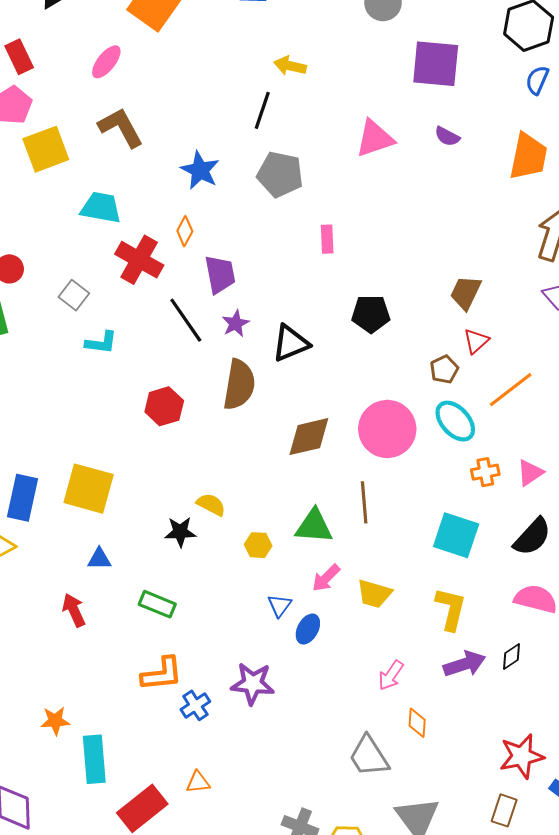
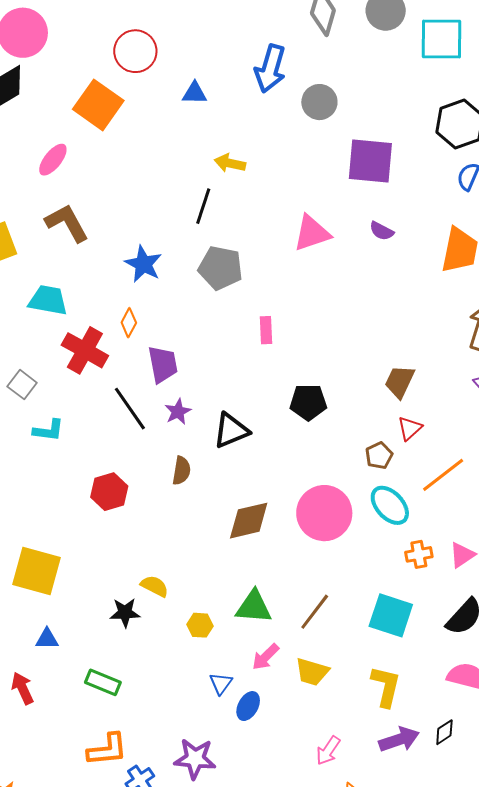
brown semicircle: (239, 385) -> (181, 471), size x0.6
brown line: (364, 502) -> (315, 612), moved, turned 42

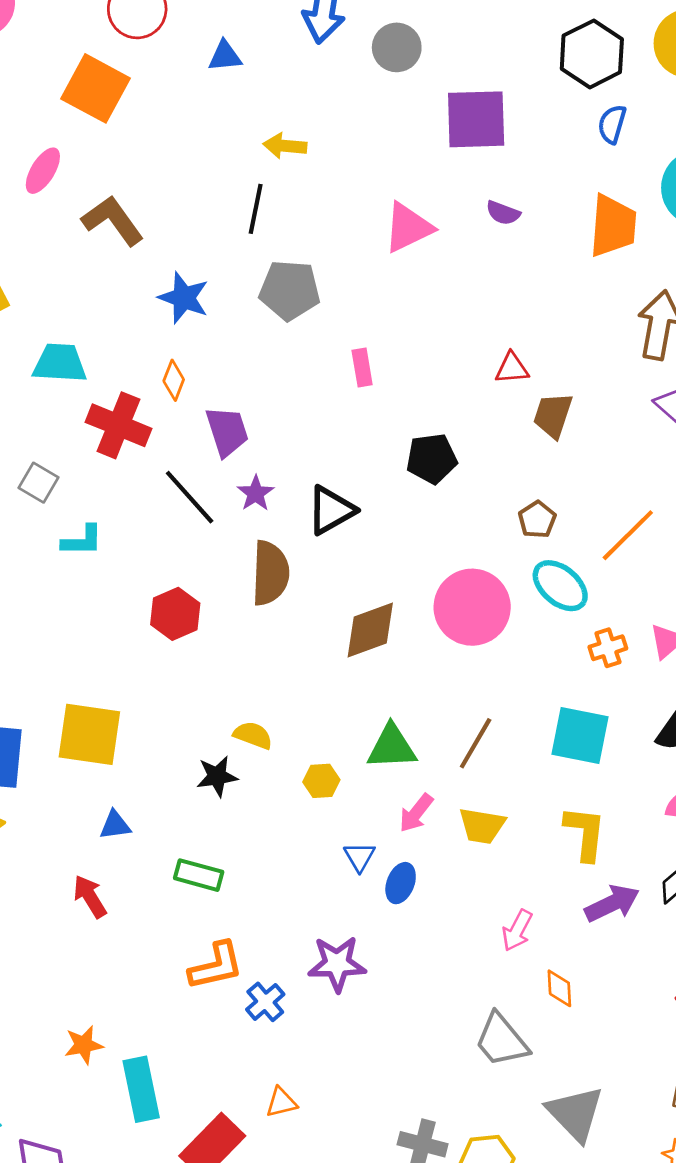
brown L-shape: (67, 223) -> (113, 220), moved
red triangle: (410, 428) -> (512, 368), moved, turned 44
brown semicircle: (181, 471) -> (270, 573), size x1.6

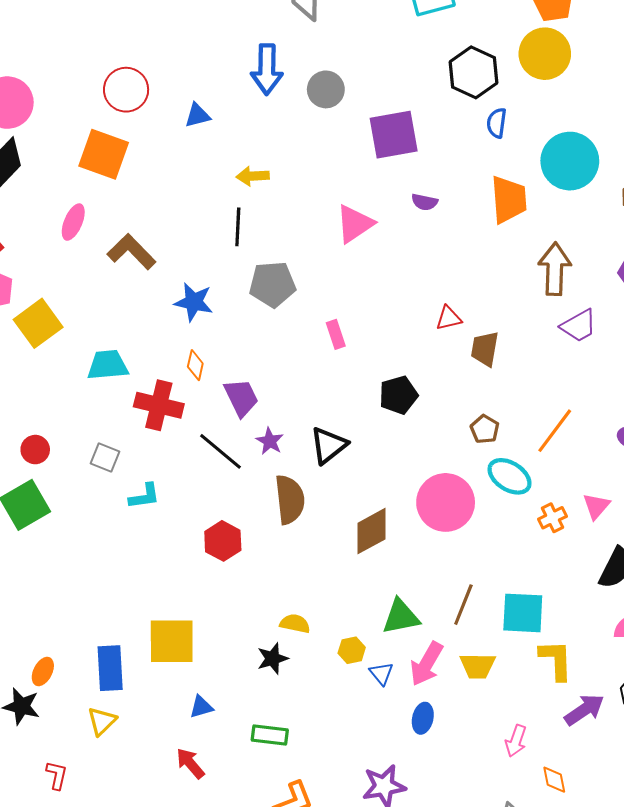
cyan square: (580, 736) -> (523, 613), moved
pink arrow: (416, 813) -> (427, 664), size x1.4
blue triangle: (359, 857) -> (381, 673), moved

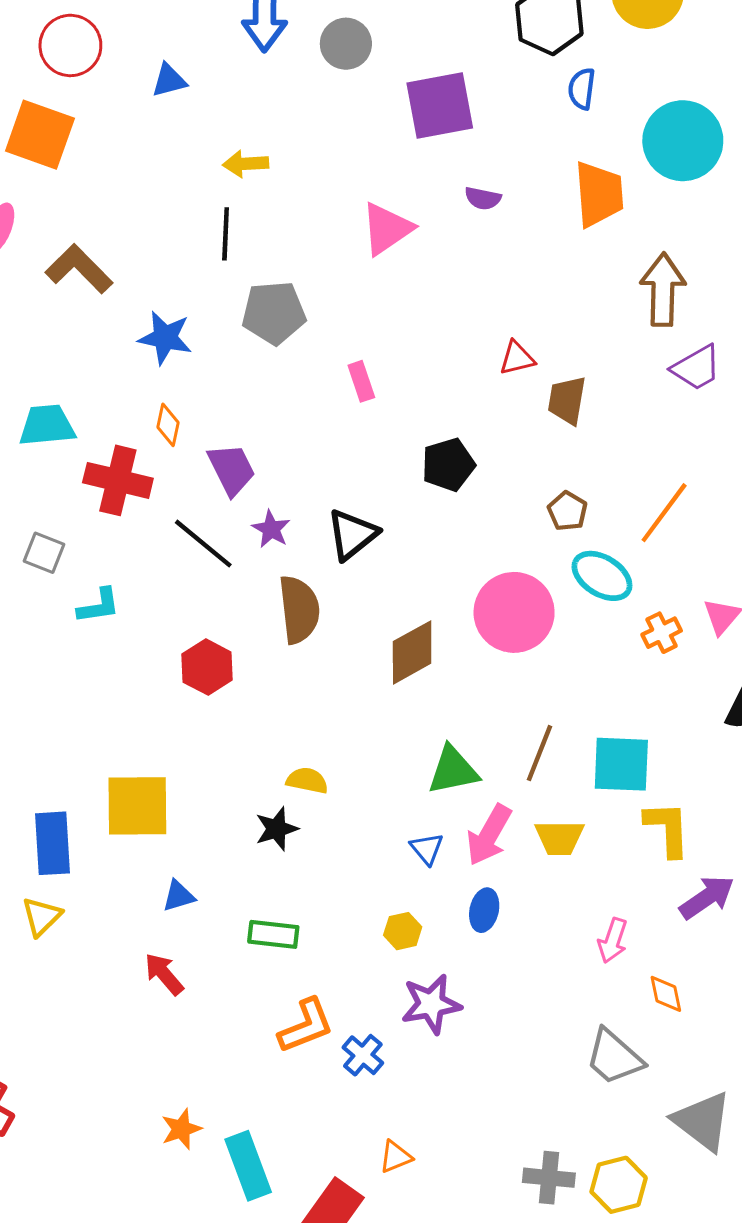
yellow hexagon: (352, 650) -> (403, 931), moved

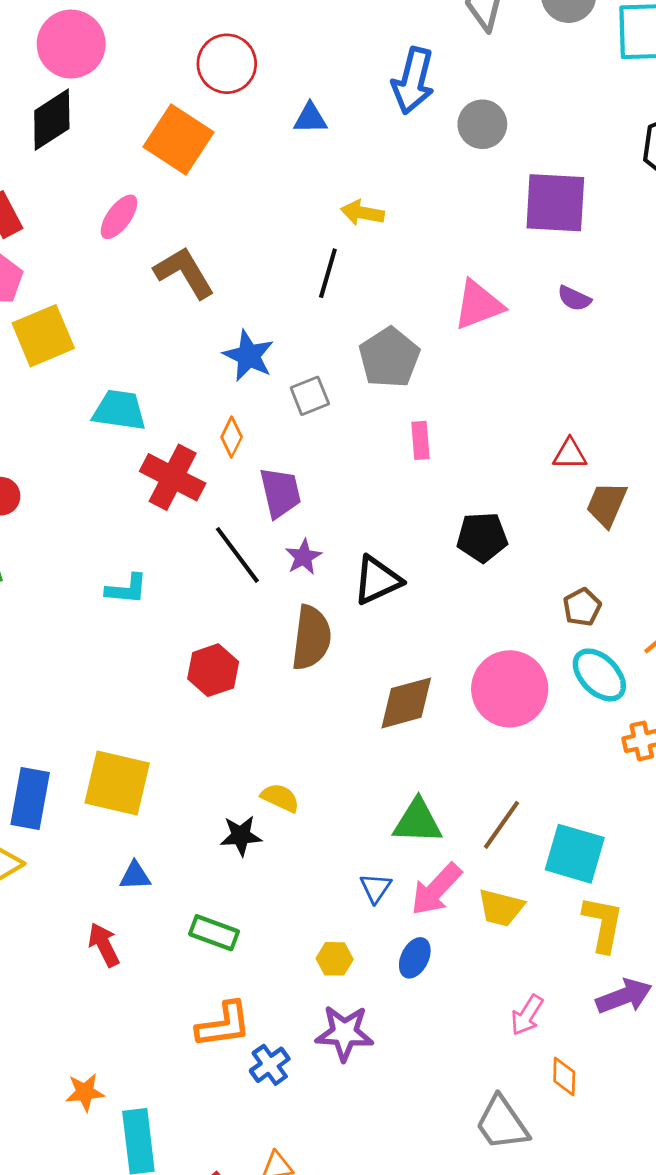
gray pentagon: (274, 313) -> (389, 358), moved, turned 30
gray square: (44, 553) -> (310, 396), moved, turned 33

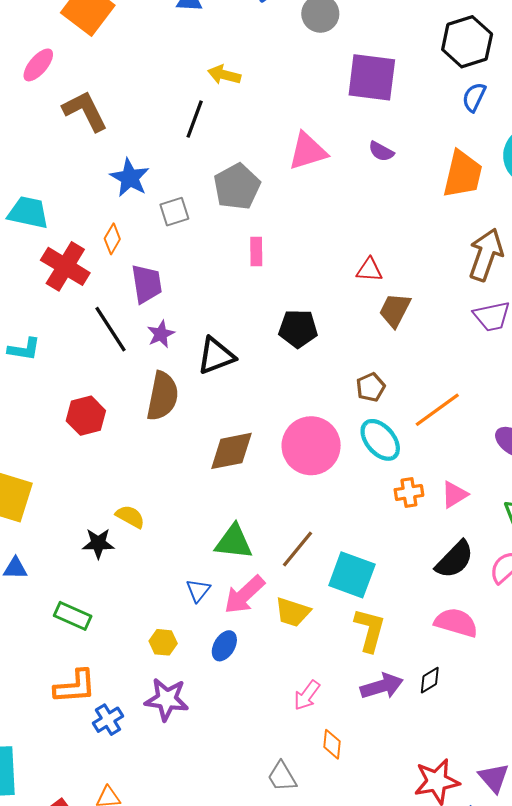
gray trapezoid: (502, 1123) -> (282, 777), size x0.7

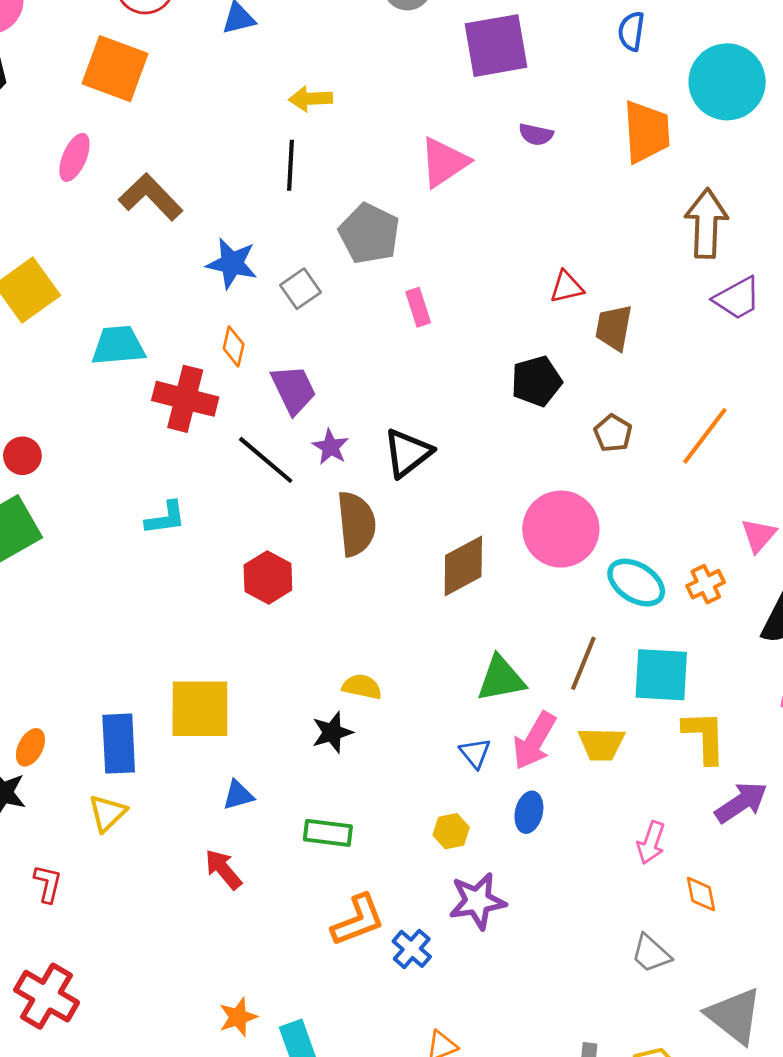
black pentagon: (298, 329) -> (536, 381), moved
cyan ellipse: (380, 440) -> (636, 583), moved
orange cross: (409, 492) -> (706, 584), moved

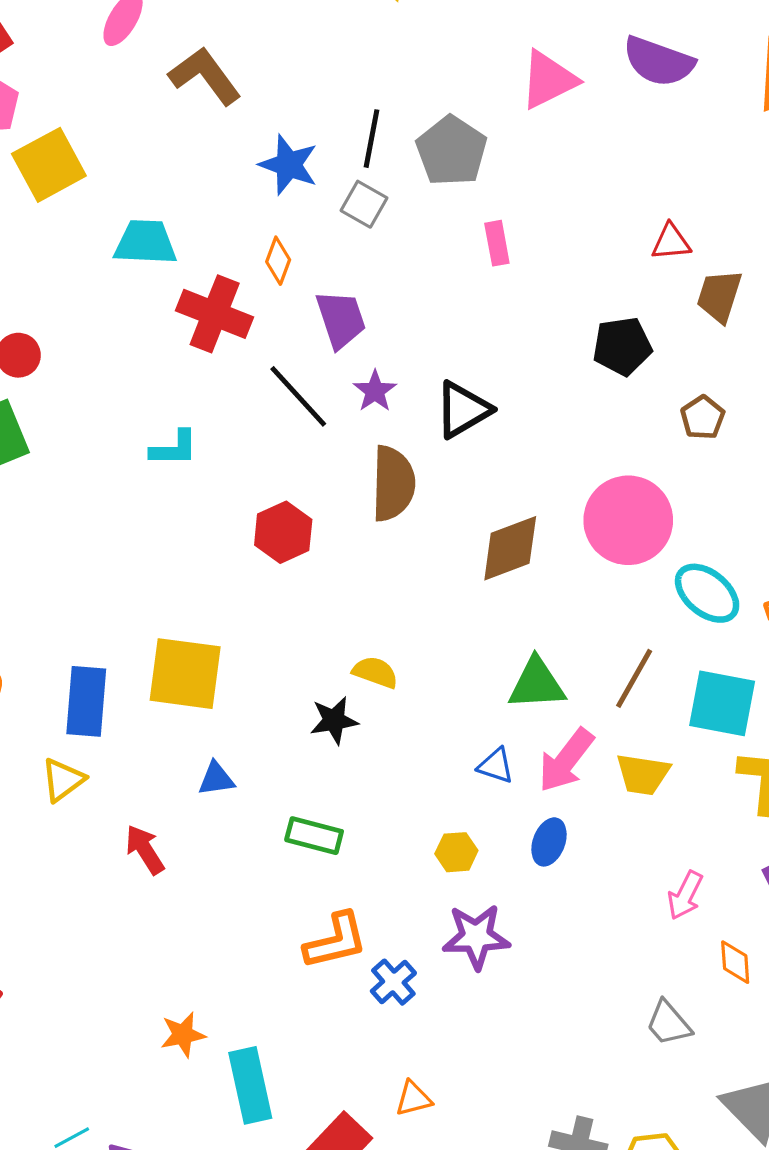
purple semicircle: (536, 134) -> (659, 62), size x1.8
black line: (291, 165) -> (372, 139), moved
gray square: (300, 289) -> (364, 204), turned -33
blue triangle: (475, 753) -> (496, 766), turned -40
red arrow: (223, 869) -> (145, 850), moved

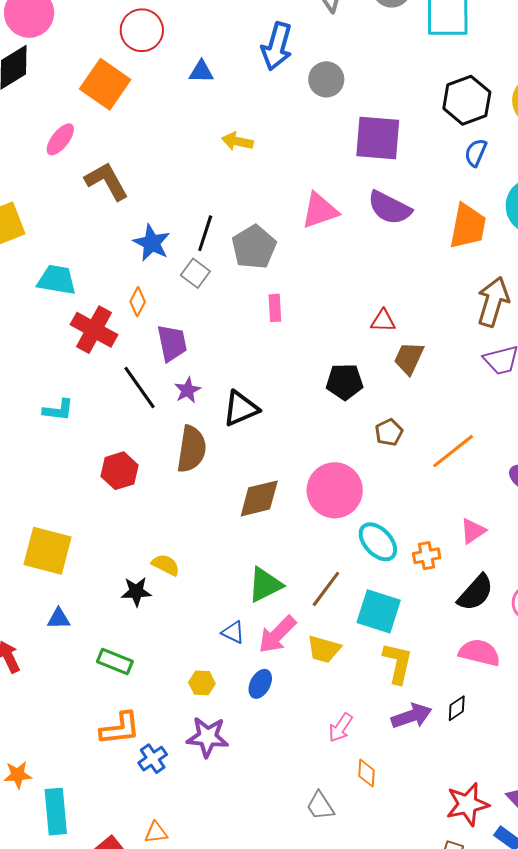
green triangle: (537, 684) -> (265, 585), turned -30

